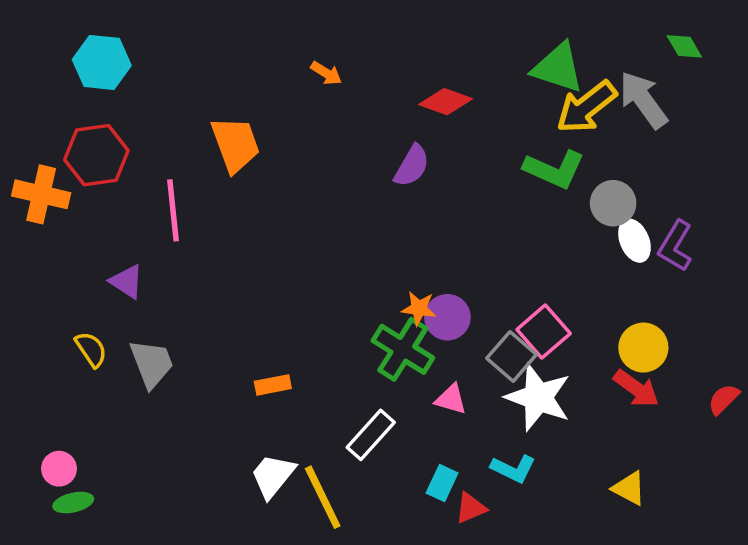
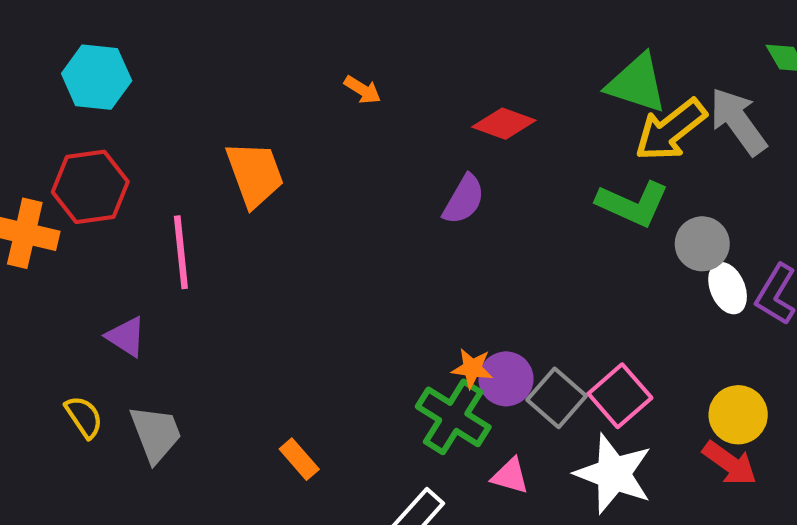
gray square: (512, 356) -> (557, 398), moved
orange rectangle: (273, 385) -> (299, 459), turned 60

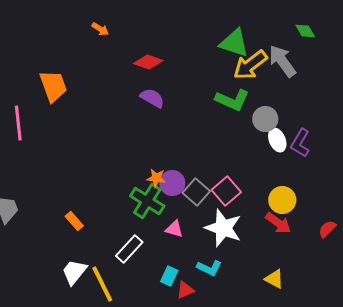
orange arrow: (362, 90) -> (100, 29), moved
red diamond: (504, 124) -> (148, 62), moved
purple semicircle: (464, 200) -> (152, 98), turned -90

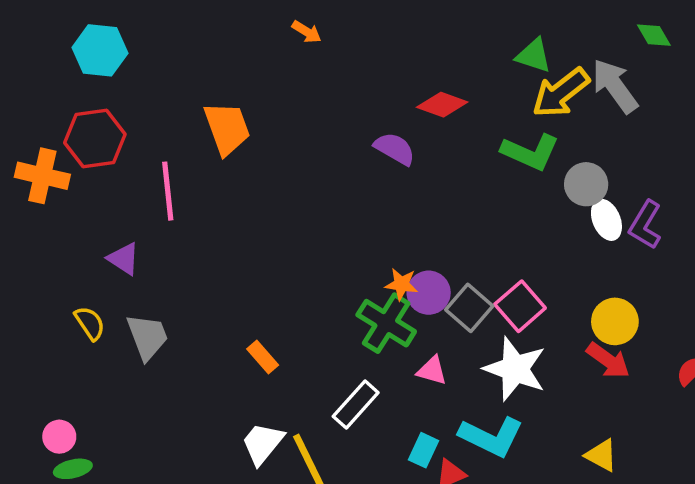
green triangle: (234, 43) -> (534, 55), size x0.7
red diamond: (148, 62) -> (442, 105), moved
cyan L-shape: (209, 268) -> (491, 437), size x1.5

